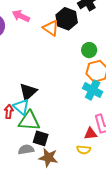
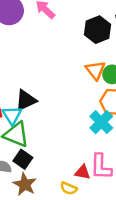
orange triangle: (51, 28) -> (95, 70), moved

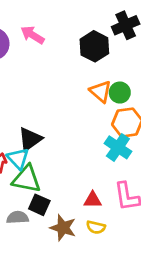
red triangle: (83, 172) -> (93, 200), moved
brown star: (25, 184) -> (63, 228), moved

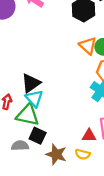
cyan triangle: (18, 159) -> (34, 98), moved
red triangle: (93, 200) -> (89, 136), moved

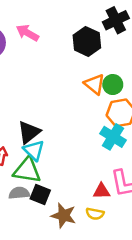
gray semicircle: (20, 146) -> (19, 193), moved

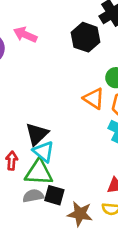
orange triangle: (94, 84) -> (94, 98), moved

